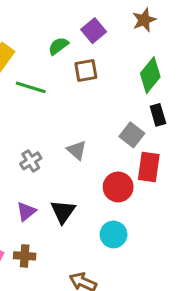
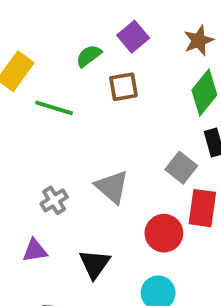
brown star: (144, 20) -> (199, 40), moved
gray triangle: (77, 150) -> (112, 187), size x1.4
purple triangle: (26, 211) -> (35, 250), moved, turned 30

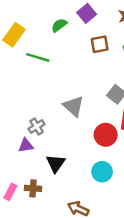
brown square: (123, 87) -> (100, 44), moved
gray cross: (54, 200) -> (37, 126), moved
black triangle: (95, 264) -> (56, 163), moved

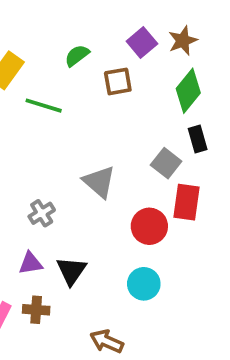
purple square: (87, 13) -> (142, 42), moved
brown square: (100, 44) -> (118, 81), moved
purple triangle: (26, 145) -> (31, 263), moved

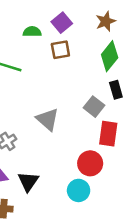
purple square: (142, 42) -> (62, 23), moved
green semicircle: (77, 55) -> (32, 32), turned 36
red circle: (149, 226) -> (90, 163), moved

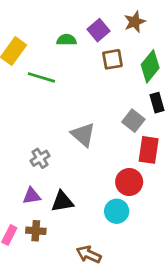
brown star: (106, 21) -> (135, 22), moved
brown square: (60, 50) -> (112, 59), moved
black triangle: (28, 181) -> (62, 201), turned 45

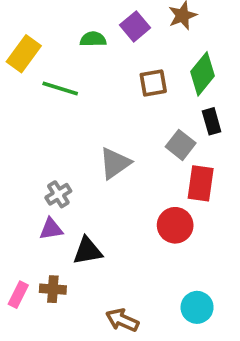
brown square: (112, 59) -> (153, 83), moved
gray triangle: (83, 135) -> (115, 163), turned 44
purple triangle: (32, 196) -> (51, 229), moved
cyan circle: (117, 211) -> (197, 307), moved

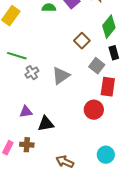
brown square: (153, 83) -> (82, 41), moved, turned -35
green line: (60, 88) -> (17, 56), moved
gray cross: (58, 194) -> (32, 73), moved

